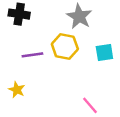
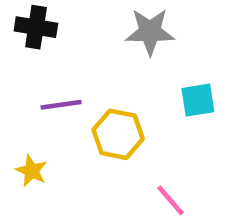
gray star: (79, 16) -> (150, 32), turned -30
yellow hexagon: (65, 46) -> (118, 134), moved

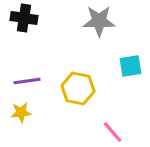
purple line: (61, 105) -> (27, 81), moved
yellow star: (31, 171) -> (21, 112), turned -30

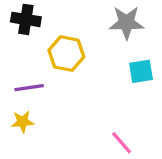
gray star: (99, 21) -> (126, 23), moved
yellow hexagon: (78, 88) -> (66, 54), moved

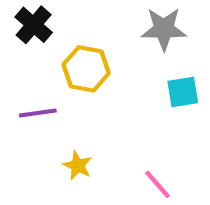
black cross: (26, 19) -> (34, 25), turned 32
yellow star: (23, 122) -> (78, 166), moved, turned 30

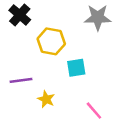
cyan square: (183, 92) -> (76, 68), moved
purple line: (38, 113) -> (21, 80), moved

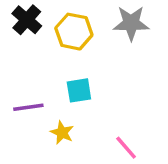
yellow hexagon: (51, 41) -> (74, 32), moved
cyan square: (76, 68) -> (79, 90), moved

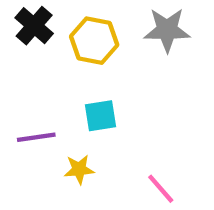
yellow star: (62, 132) -> (79, 169), turned -30

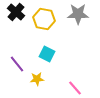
cyan square: (101, 116) -> (47, 54), turned 35
purple line: (36, 137) -> (17, 64), turned 60

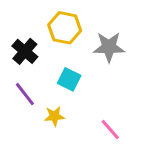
black cross: (16, 12) -> (25, 51), moved
gray star: (78, 14) -> (109, 47), moved

